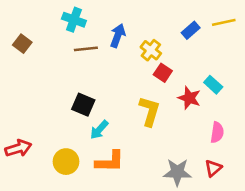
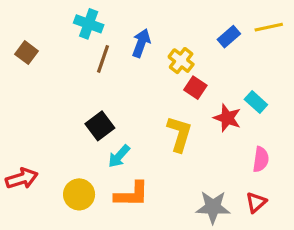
brown line: (86, 49) -> (103, 59), turned -65
black square: (83, 105) -> (100, 126), turned 30

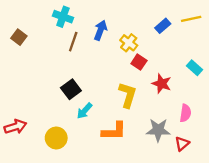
cyan rectangle: (256, 102) -> (194, 68), moved
orange L-shape: (132, 194) -> (114, 131), moved
gray star: (213, 207) -> (158, 130), moved

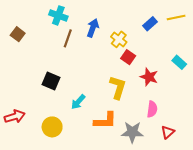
black square: (71, 89) -> (51, 81), moved, turned -30
pink semicircle: (185, 113) -> (152, 109), moved
gray star: (158, 130) -> (132, 132), moved

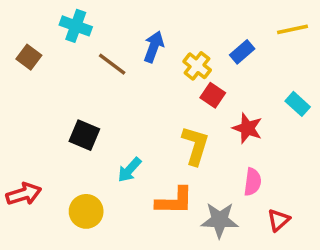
cyan cross: (58, 15) -> (76, 26), moved
blue rectangle: (150, 24) -> (242, 52), moved
brown line: (68, 38) -> (112, 64), turned -72

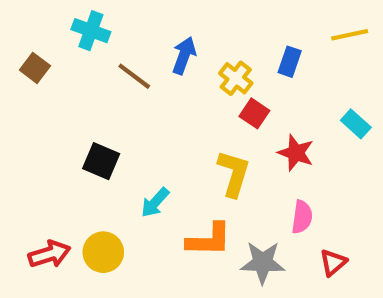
blue rectangle: (242, 52) -> (290, 62), turned -30
red arrow: (24, 194) -> (49, 254), moved

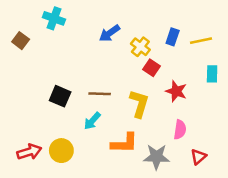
yellow line: (350, 35) -> (201, 41), moved
blue arrow: (184, 55) -> (110, 33), turned -145
brown line: (134, 76) -> (100, 94), moved, turned -35
cyan rectangle: (356, 124) -> (212, 74), turned 49

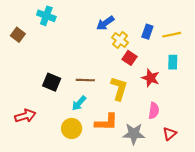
blue arrow: (110, 33) -> (105, 23), moved
cyan rectangle: (212, 74) -> (173, 62), moved
yellow circle: (61, 151) -> (72, 128), moved
red arrow: (29, 152) -> (25, 116), moved

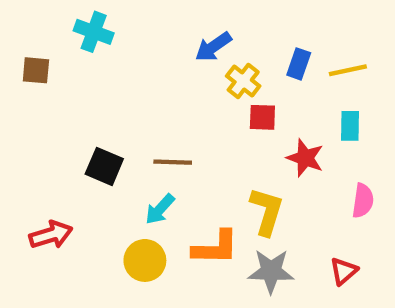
brown square: (18, 35) -> (36, 70), turned -32
red square: (129, 58) -> (262, 117), turned -32
yellow L-shape: (119, 88) -> (267, 211), moved
pink semicircle: (154, 111) -> (363, 201), moved

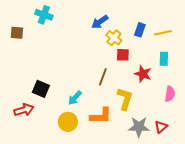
brown line: (173, 162) -> (103, 77), moved, turned -72
black square: (104, 166) -> (41, 89), moved
gray star: (271, 271) -> (139, 127), moved

